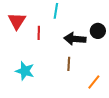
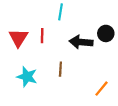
red triangle: (17, 21) -> (18, 38), moved
brown line: (69, 64) -> (60, 69), moved

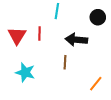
black circle: (106, 33) -> (98, 17), moved
brown line: (60, 69) -> (65, 62), moved

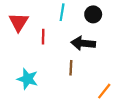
black circle: (98, 17) -> (93, 14), moved
red triangle: (17, 36) -> (19, 22), moved

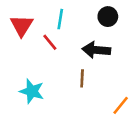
cyan line: (62, 12) -> (60, 19), moved
red line: (43, 37) -> (50, 42), turned -40

